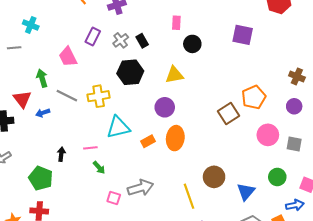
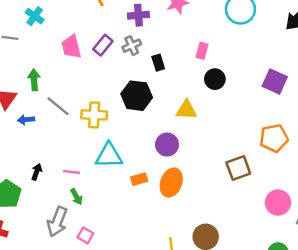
gray cross: (121, 40) -> (132, 46), moved
pink trapezoid: (68, 57) -> (71, 47), moved
orange pentagon: (254, 97) -> (274, 138), moved
gray arrow: (140, 188) -> (57, 222), moved, turned 115

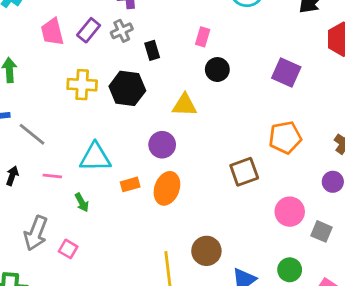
gray line: (58, 106) -> (32, 134), moved
yellow cross: (94, 115) -> (82, 85), moved
green arrow: (76, 197) -> (82, 202), moved

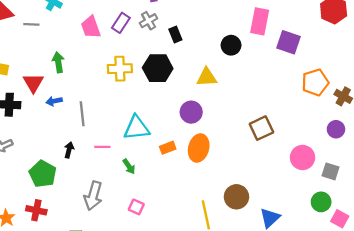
pink rectangle: (203, 37) -> (260, 21), moved, size x1.6
gray line: (32, 134) -> (82, 114), turned 50
orange pentagon: (285, 137) -> (315, 82), moved
pink square: (68, 249) -> (136, 207), moved
green circle: (290, 270) -> (321, 202), moved

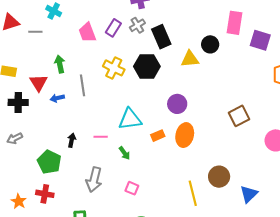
black rectangle: (175, 35) -> (161, 37), size x1.6
yellow cross: (120, 69) -> (114, 68), turned 30
yellow triangle: (207, 77) -> (190, 59), moved
gray line: (82, 114) -> (82, 85), moved

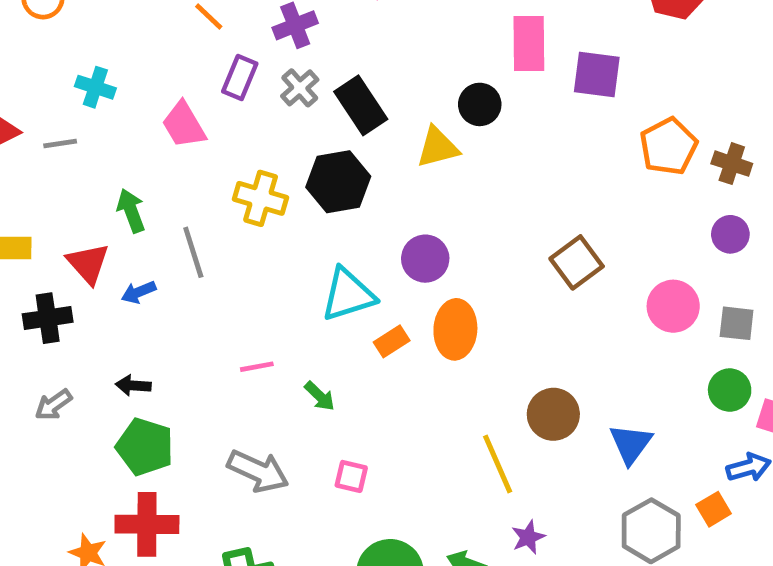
purple rectangle: (113, 28) -> (240, 77), moved
cyan triangle: (130, 119) -> (348, 295), moved
black arrow: (72, 140) -> (133, 385), moved, turned -88
gray arrow: (94, 180) -> (258, 471), turned -70
red cross: (45, 194) -> (147, 524), size x1.4

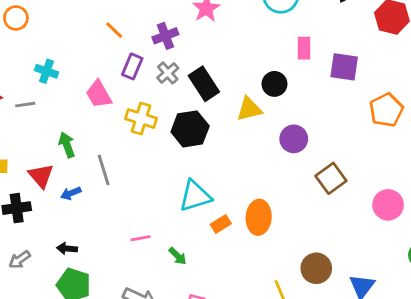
pink rectangle: (529, 44) -> (304, 48), size x0.7
yellow cross: (261, 198) -> (141, 119), moved
purple circle: (425, 259) -> (294, 139), moved

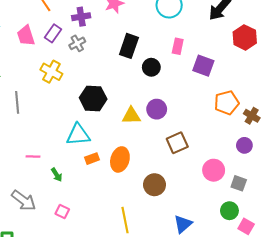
black rectangle: (204, 84) -> (129, 46), moved, turned 40
pink trapezoid: (99, 94) -> (26, 36), moved
yellow triangle: (249, 109) -> (131, 116), moved
black hexagon: (190, 129) -> (93, 98), moved
brown circle: (316, 268) -> (154, 185), moved

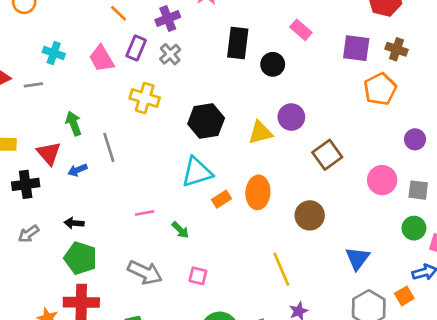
pink rectangle: (178, 46) -> (301, 30), turned -49
purple square: (203, 66) -> (356, 48), moved
brown cross: (252, 116) -> (396, 49), moved

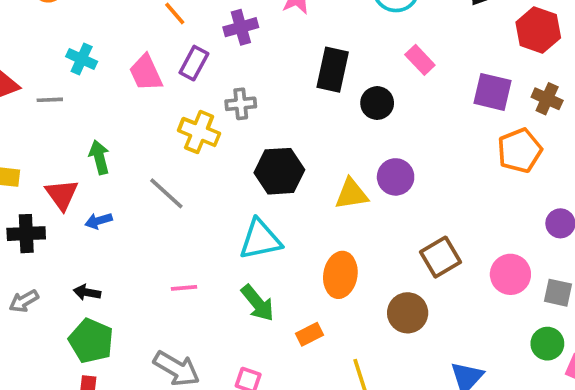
gray cross: (170, 54) -> (241, 104), moved, turned 30
gray line: (109, 147) -> (166, 193), moved, turned -36
brown square: (327, 155) -> (440, 257), moved
orange rectangle: (221, 199) -> (310, 334), moved
green arrow: (180, 230) -> (258, 303), moved, size x1.5

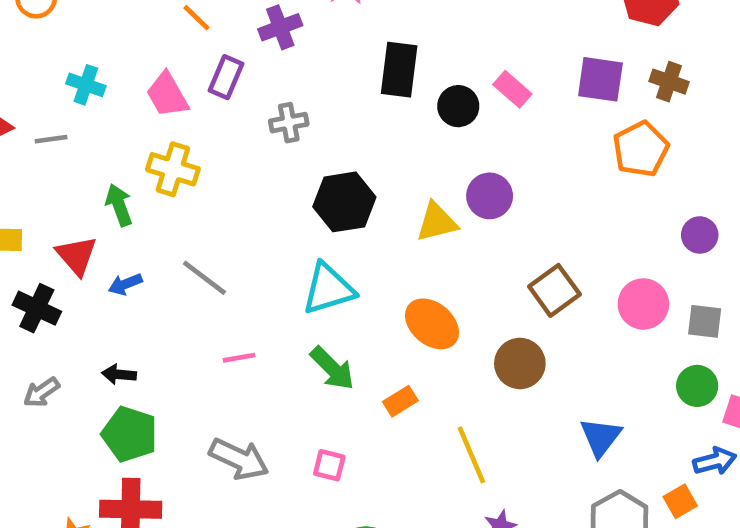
pink rectangle: (420, 60) -> (512, 89), moved
yellow cross: (199, 132) -> (173, 169), moved
gray line: (166, 193) -> (204, 278), moved
black cross: (26, 234) -> (37, 308), turned 33
orange ellipse: (340, 275) -> (432, 324), turned -54

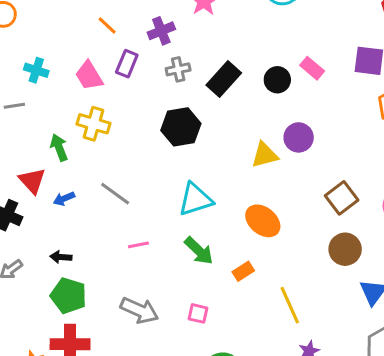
black rectangle: (399, 70) -> (224, 79), moved, turned 36
gray cross: (289, 123) -> (178, 69), moved
black hexagon: (344, 202) -> (181, 127), moved
brown circle: (520, 363) -> (345, 249), moved

